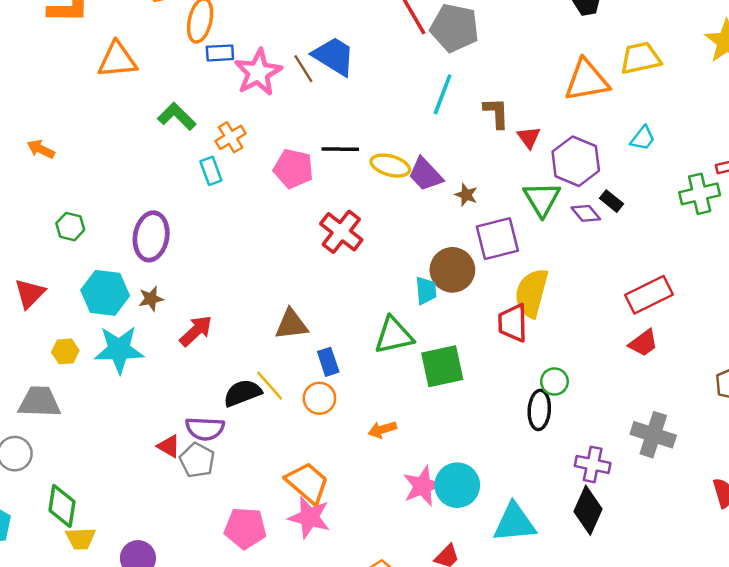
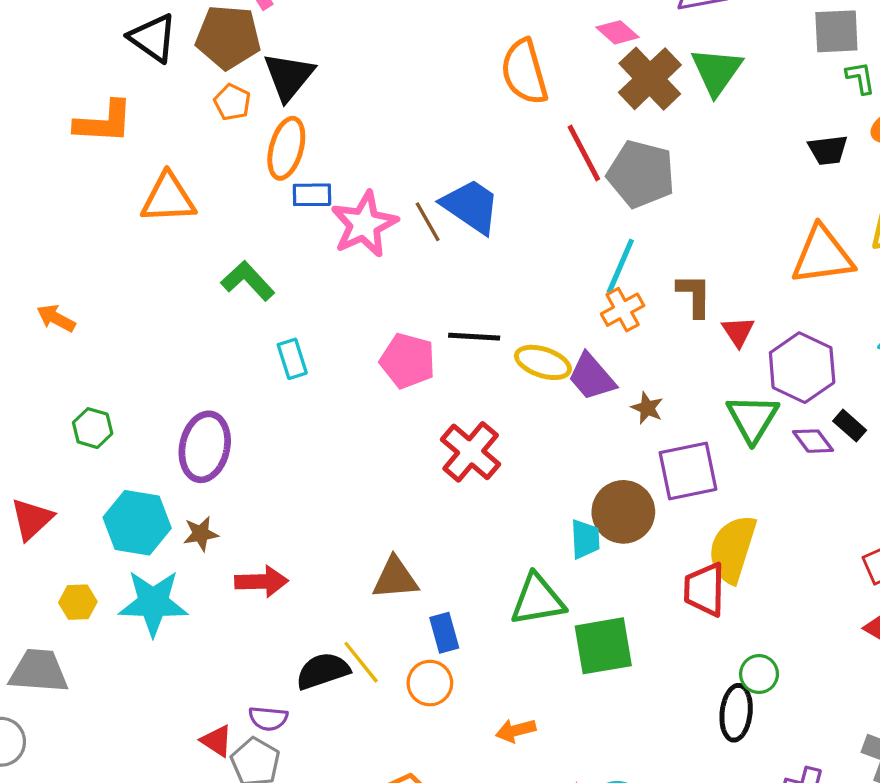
orange cross: (231, 137) -> (623, 310), moved
red arrow: (196, 331) -> (262, 581), turned 39
purple semicircle: (205, 429) -> (268, 718), size x0.7

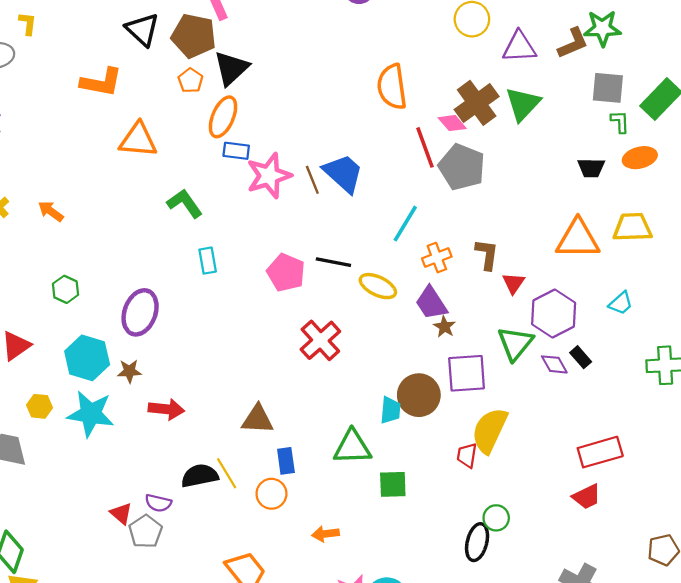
pink diamond: (617, 32) -> (452, 123), moved
cyan line: (620, 266) -> (405, 224), moved
purple trapezoid: (592, 377) -> (431, 303), moved
red trapezoid: (705, 589) -> (467, 455), size x0.7
green square: (603, 646) -> (393, 484), size x0.7

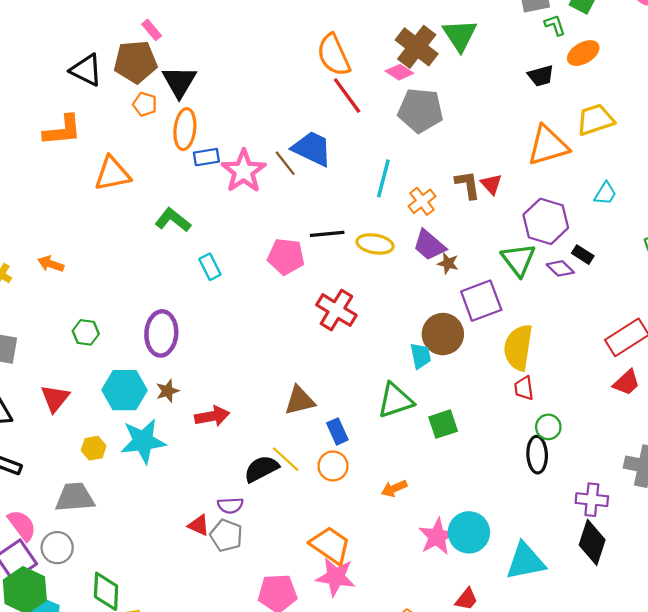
red line: (425, 147) -> (347, 95), moved
red triangle: (513, 283) -> (491, 184), moved
red trapezoid: (467, 455) -> (524, 388), moved

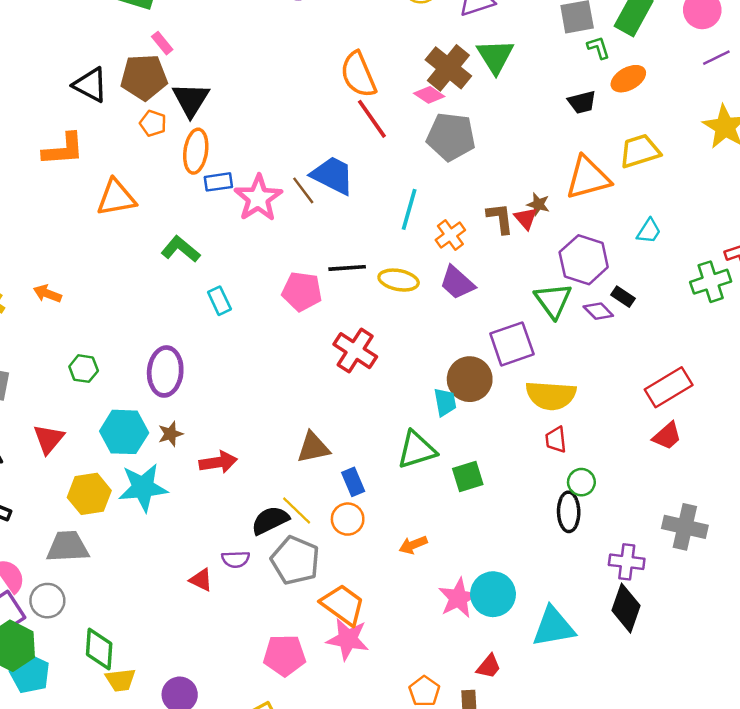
brown star: (448, 263) -> (538, 204), moved
yellow semicircle: (518, 347) -> (551, 395), turned -96
yellow hexagon: (94, 448) -> (89, 494), size x1.6
gray pentagon: (226, 535) -> (295, 560), moved, size x1.4

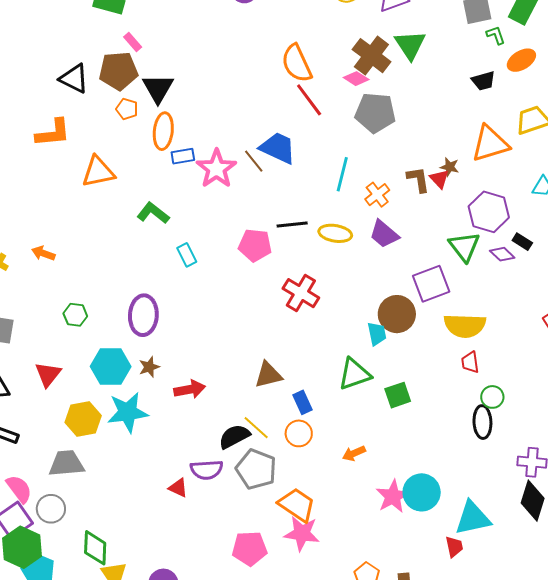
purple semicircle: (236, 559) -> (207, 470), size x1.4
red trapezoid: (489, 666) -> (454, 547), moved, turned -50

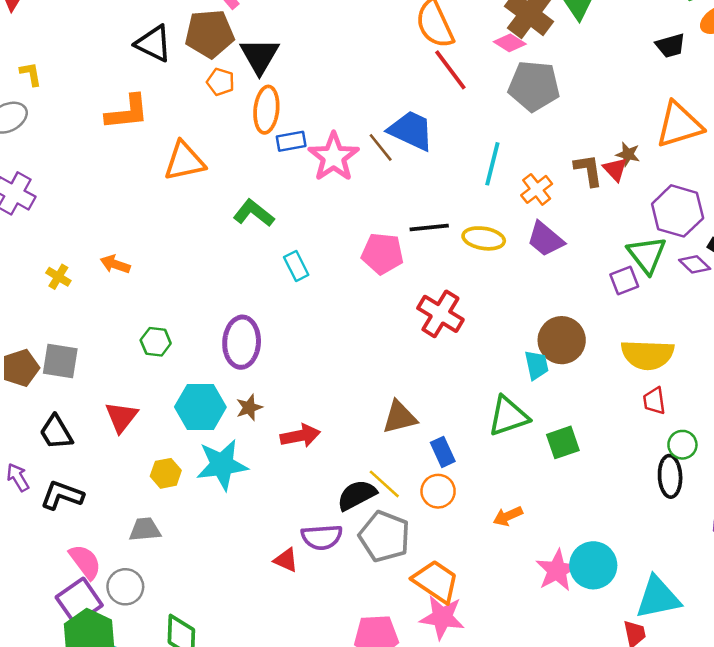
purple square: (431, 284) -> (624, 281), moved, size x0.6
yellow hexagon: (83, 419) -> (166, 473), size x0.7
gray trapezoid: (66, 463) -> (145, 530), size x0.7

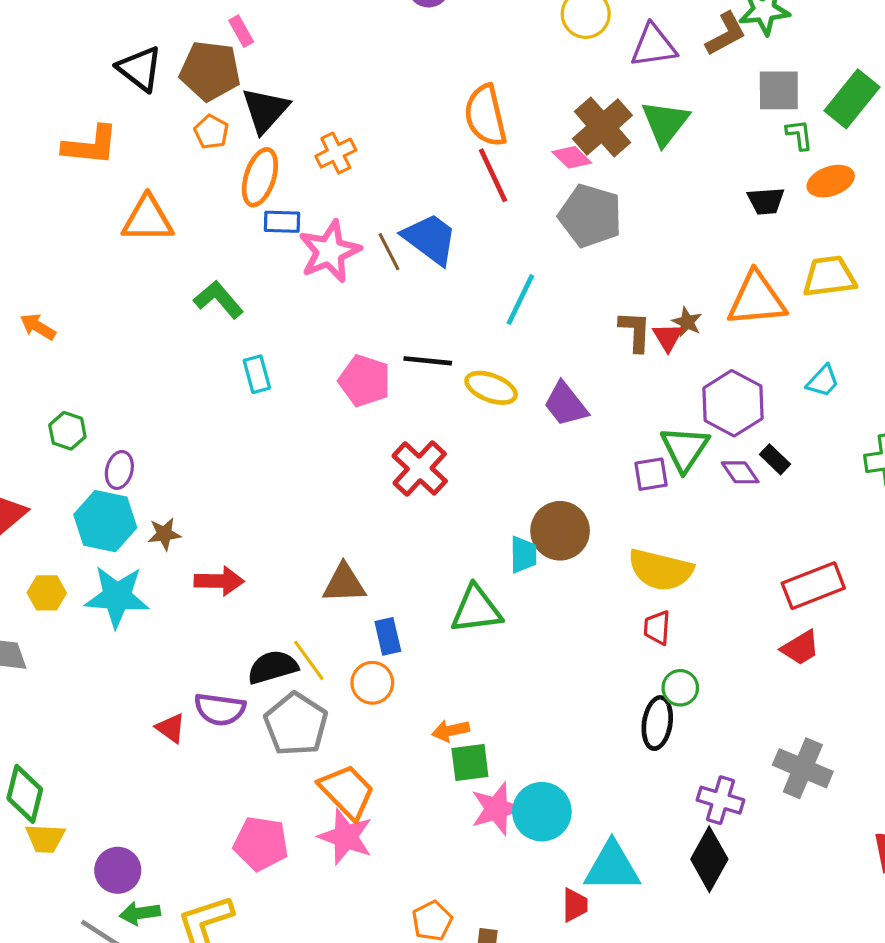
orange cross: (537, 189) -> (336, 153), moved
purple ellipse: (242, 342) -> (119, 470), moved, size x0.6
green square: (563, 442) -> (470, 763), moved

